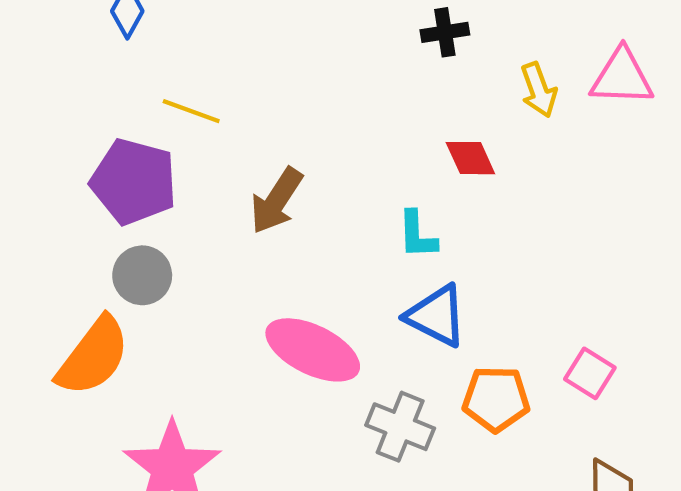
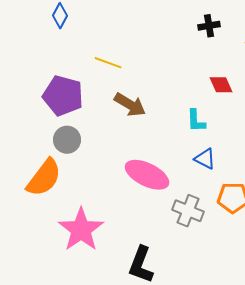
yellow line: (191, 111) -> (108, 63), moved
brown arrow: (276, 201) -> (130, 105), turned -92
blue triangle: (436, 316) -> (205, 159), size x0.7

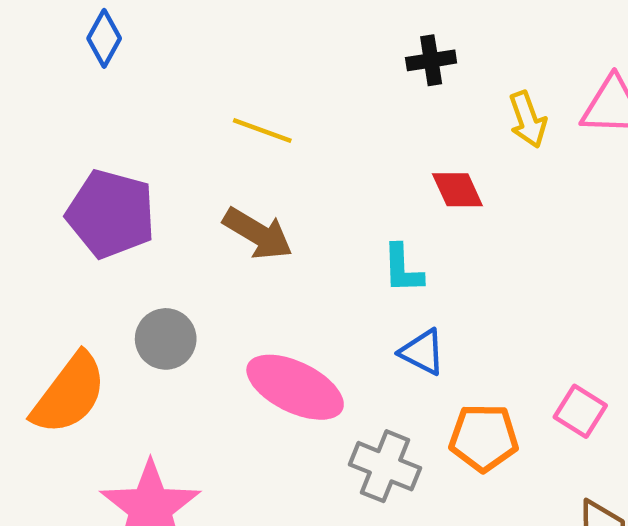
yellow line: (108, 63) -> (262, 131), moved
gray circle: (67, 140) -> (166, 339), moved

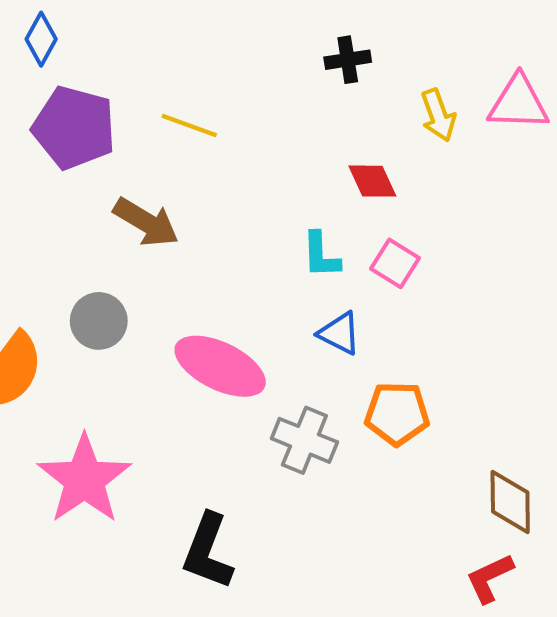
purple pentagon: (111, 214) -> (74, 128), moved
brown arrow: (258, 234) -> (146, 222), moved
pink square: (580, 411) -> (395, 263), moved

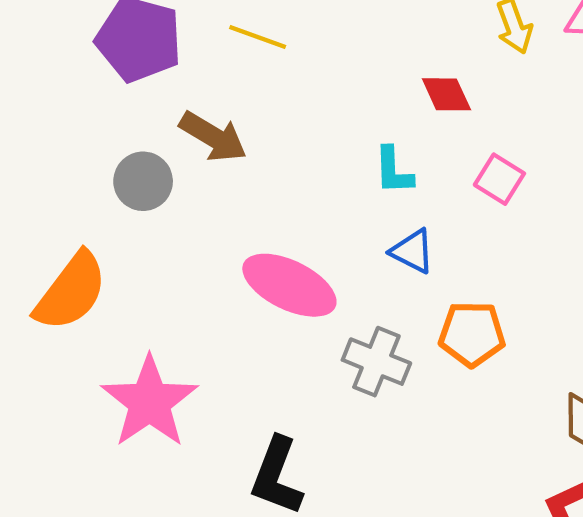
pink square: (395, 263) -> (499, 179), moved
gray circle: (99, 321) -> (143, 181), moved

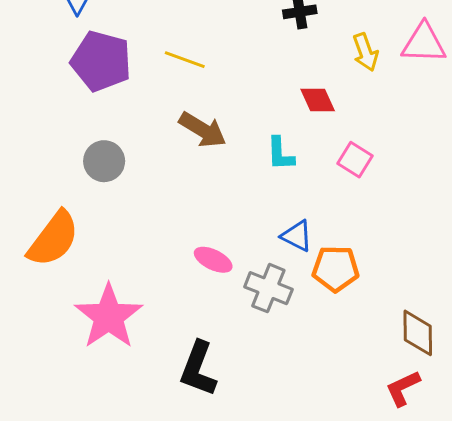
brown arrow: (213, 137) -> (203, 130), moved
blue triangle: (412, 251) -> (297, 236), moved
pink ellipse: (289, 285) -> (213, 260), moved, size x0.6

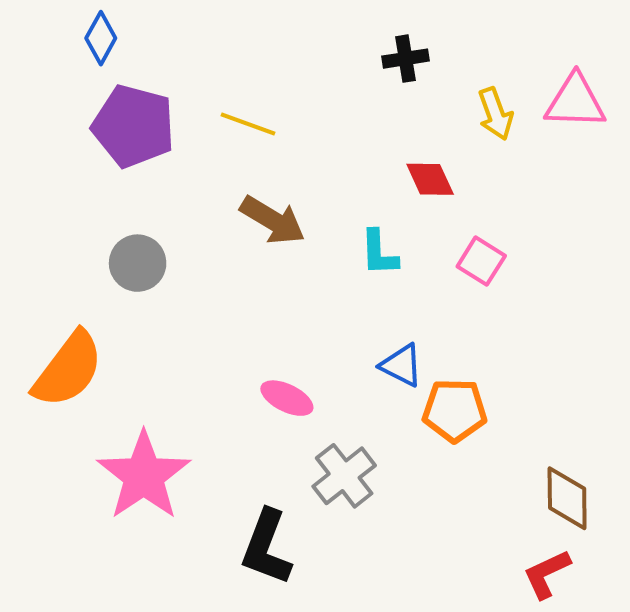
gray cross: (268, 288) -> (344, 476), moved, turned 30

